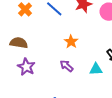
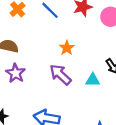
purple arrow: (67, 66) -> (60, 75), size x1.5

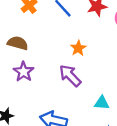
cyan triangle: (93, 80) -> (102, 103), moved

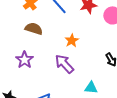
brown semicircle: (18, 43) -> (34, 29), moved

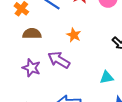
purple arrow: (64, 64) -> (59, 60), moved

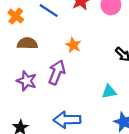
purple arrow: (59, 60) -> (57, 72), turned 80

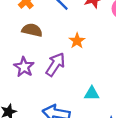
cyan triangle: (109, 92) -> (92, 93), moved

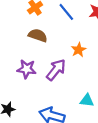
purple star: (24, 67) -> (27, 69), turned -30

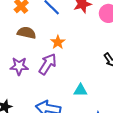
orange star: (79, 50) -> (58, 42), moved

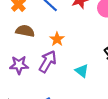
cyan triangle: (80, 90) -> (82, 71), moved, turned 40

